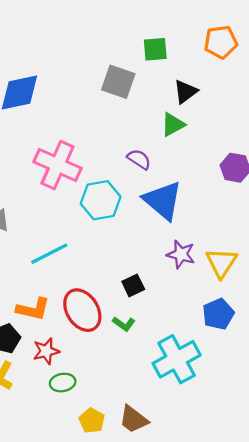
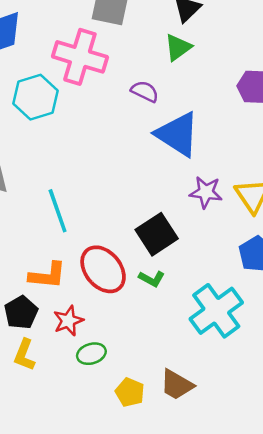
pink cross: (58, 165) -> (80, 57), moved
cyan hexagon: (101, 200) -> (35, 97), moved
cyan line: (49, 254) -> (58, 211), turned -75
black square: (133, 285) -> (157, 234), size x1.6

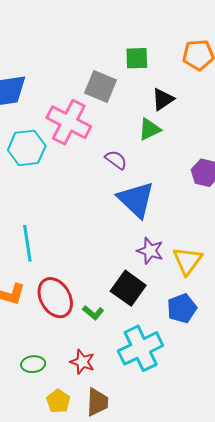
black square: (157, 234) -> (128, 288), moved, turned -32
red star: (68, 321) -> (82, 362), moved, turned 30
brown trapezoid: (177, 385) -> (97, 402), turned -128

